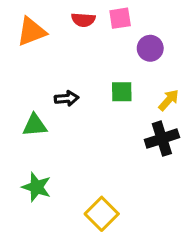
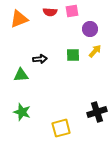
yellow arrow: (169, 100) -> (95, 51), moved
black cross: (162, 139) -> (97, 112), moved
yellow square: (102, 214) -> (61, 128), turned 30

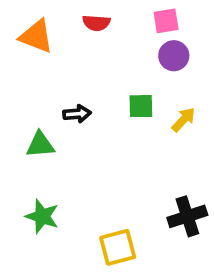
pink square: (72, 11) -> (166, 21), moved
orange triangle: (19, 19) -> (36, 36), turned 42
yellow arrow: (95, 51) -> (183, 120), moved

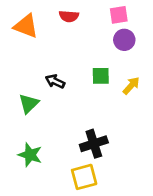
black arrow: (77, 114) -> (55, 81), turned -150
green triangle: (40, 145) -> (29, 104), turned -40
black cross: (187, 216) -> (94, 144), moved

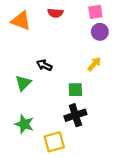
green square: (101, 76) -> (75, 90), moved
yellow arrow: (131, 86) -> (94, 64), moved
yellow square: (84, 177) -> (54, 142), moved

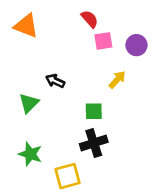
pink square: (95, 12) -> (103, 41), moved
red semicircle: (55, 13) -> (90, 19), moved, turned -136
purple circle: (100, 32) -> (136, 45), moved

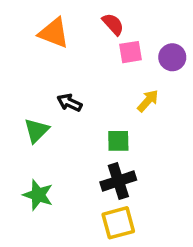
orange triangle: (26, 26) -> (54, 33), moved
yellow square: (68, 176) -> (118, 223), moved

